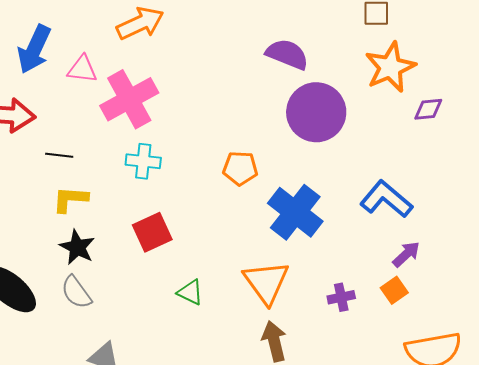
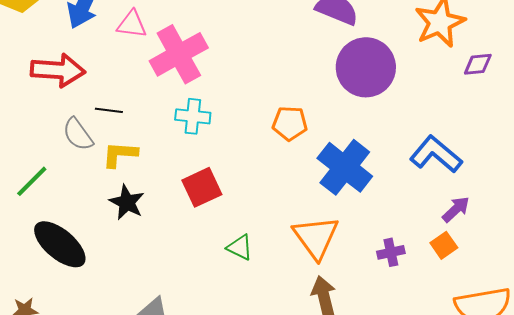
gray semicircle: (76, 292) -> (78, 134), moved

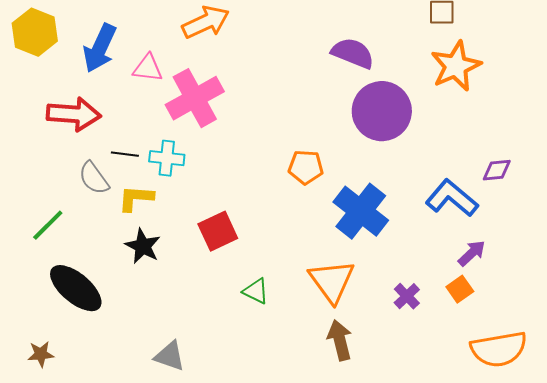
purple diamond: (478, 64) -> (497, 170), moved
cyan cross: (193, 116) -> (167, 158), moved
purple cross: (391, 252) -> (407, 296), turned -32

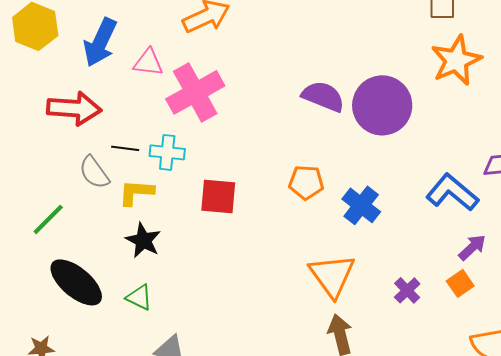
purple semicircle: (353, 53) -> (323, 96), moved
orange pentagon: (306, 167) -> (306, 182), moved
blue cross: (361, 211) -> (361, 205), size x0.7
red square: (218, 231) -> (218, 196), moved, turned 30
green triangle: (256, 291) -> (139, 297), moved

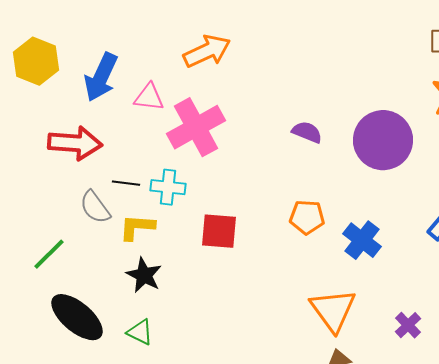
purple semicircle: (323, 96) -> (307, 132), moved, size x0.7

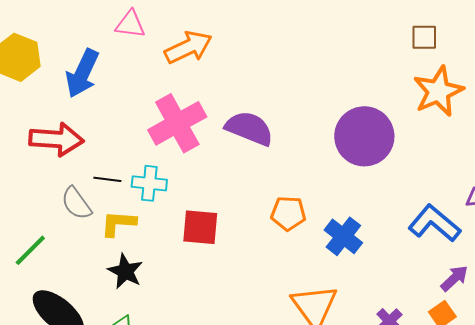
pink triangle: (149, 97) -> (130, 24), moved
purple semicircle: (307, 132) -> (249, 128), moved, size x1.6

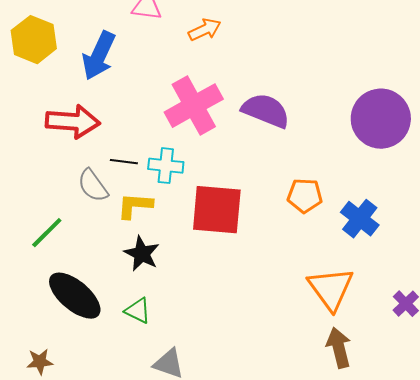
orange arrow: (188, 47) -> (205, 30), size x0.7
red square: (200, 227) -> (217, 210), size x1.4

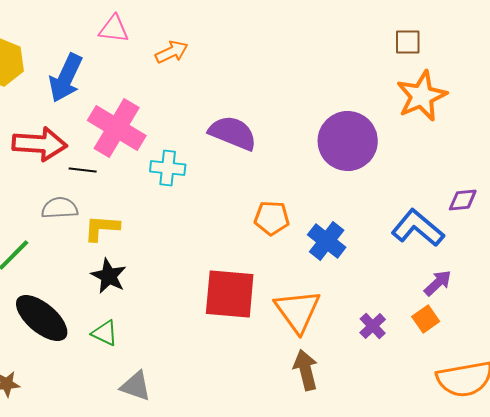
pink cross: (194, 106) -> (117, 128), moved, turned -30
black line: (124, 162) -> (83, 170), moved
cyan cross: (166, 166) -> (168, 168), moved
gray semicircle: (93, 186) -> (60, 208), turned 123
red square: (217, 210) -> (230, 294), moved

